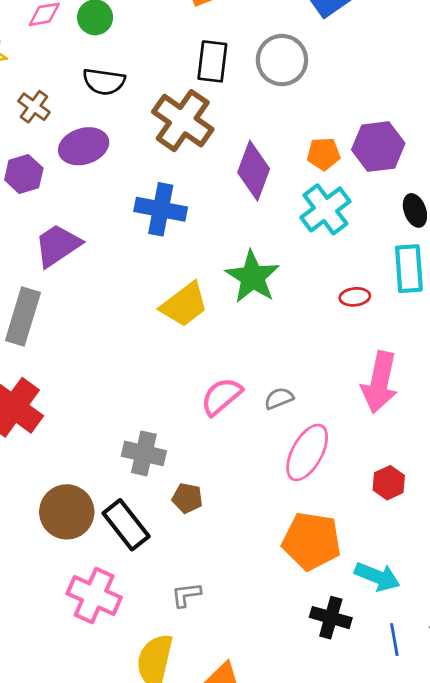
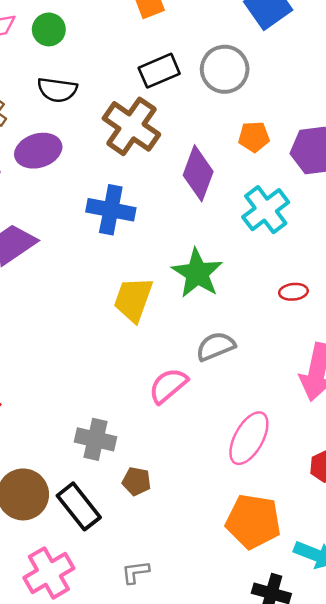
black rectangle: (212, 61) -> (159, 71), turned 60
orange pentagon: (324, 154) -> (254, 137), moved
yellow trapezoid: (184, 305) -> (133, 299), turned 147
gray semicircle: (279, 398) -> (216, 346), moved, size x1.4
pink cross: (94, 595) -> (49, 573), turned 36

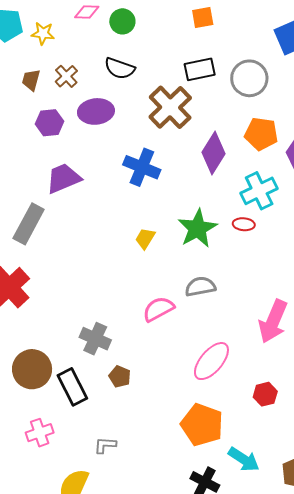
orange pentagon: (254, 137) -> (261, 134), size x1.4
red ellipse: (293, 292) -> (244, 224), moved
yellow trapezoid: (133, 299) -> (145, 238), size x0.6
pink cross: (49, 573) -> (40, 433), size x0.7

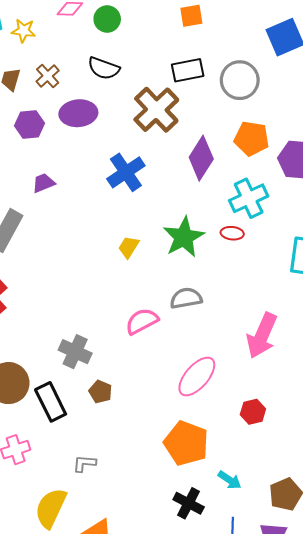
blue cross: (142, 167) -> (126, 172), turned 33
purple trapezoid: (63, 178) -> (43, 183), size x0.6
cyan arrow: (244, 459) -> (230, 480), size x0.7

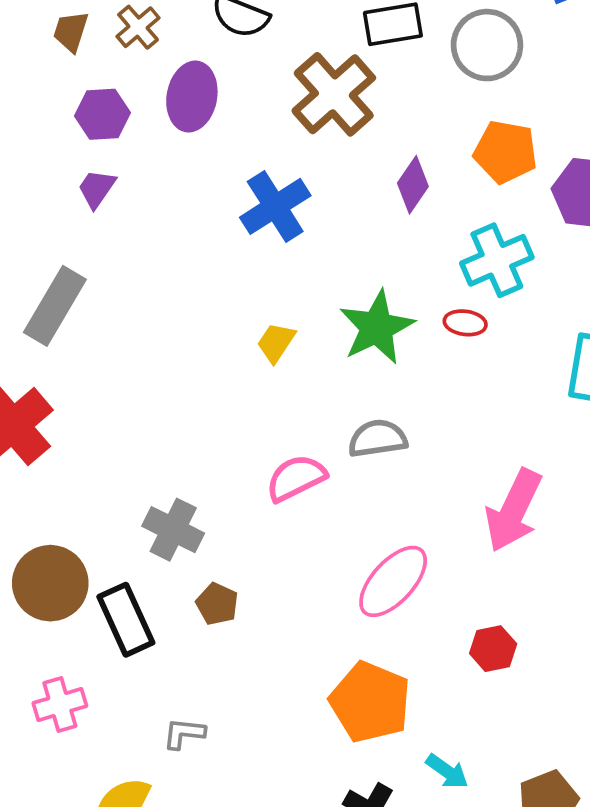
purple ellipse: (78, 113) -> (192, 97), turned -76
purple diamond: (201, 158) -> (413, 185), size x0.7
purple trapezoid: (43, 183) -> (97, 189), moved, turned -35

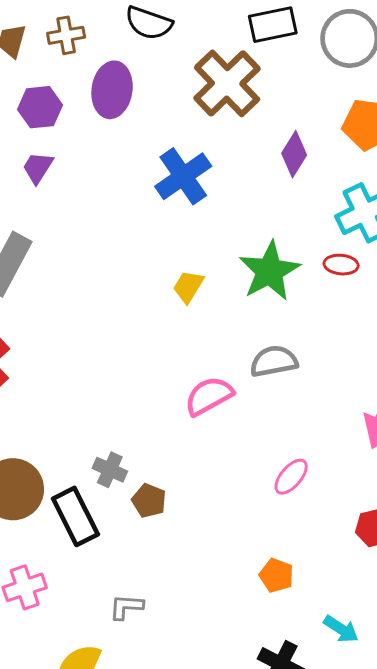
brown cross: (138, 27) -> (66, 35), turned 33
gray cross: (173, 530) -> (110, 470), moved, size x0.7
pink ellipse: (393, 581) -> (291, 477), size x0.6
orange pentagon: (370, 702) -> (276, 575), size x0.5

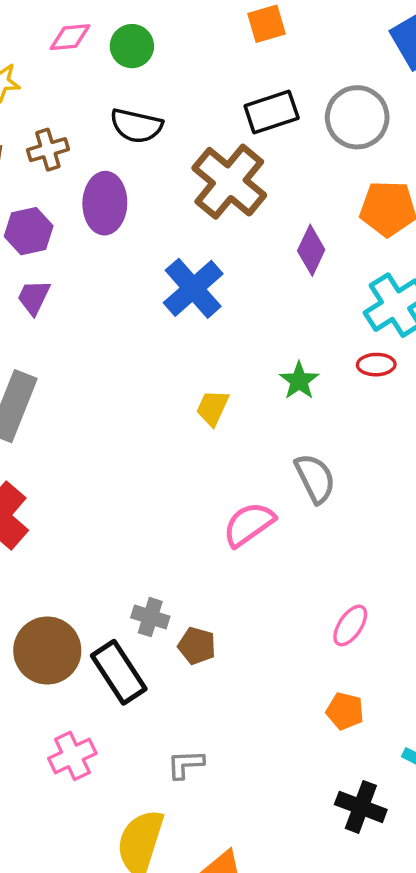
green star: (269, 271) -> (299, 381), size x0.6
gray semicircle: (274, 361) -> (315, 478), turned 81
pink ellipse: (291, 477) -> (350, 625), moved

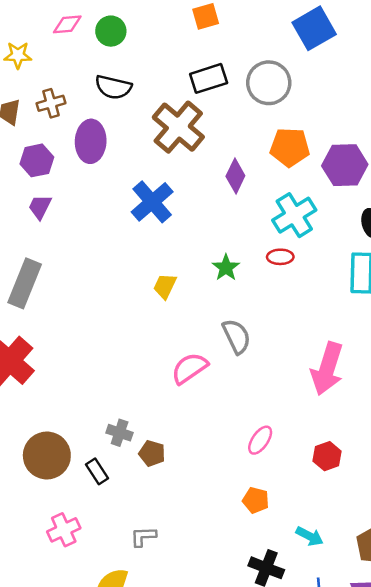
black rectangle: (119, 672) -> (97, 471), size x0.6

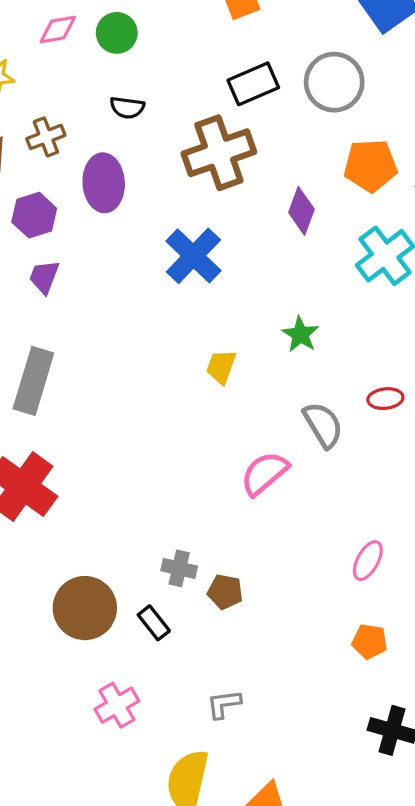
black semicircle: (113, 87) -> (127, 108), size x0.7
brown cross: (178, 127) -> (219, 153), turned 36
red ellipse: (280, 257) -> (385, 399), moved

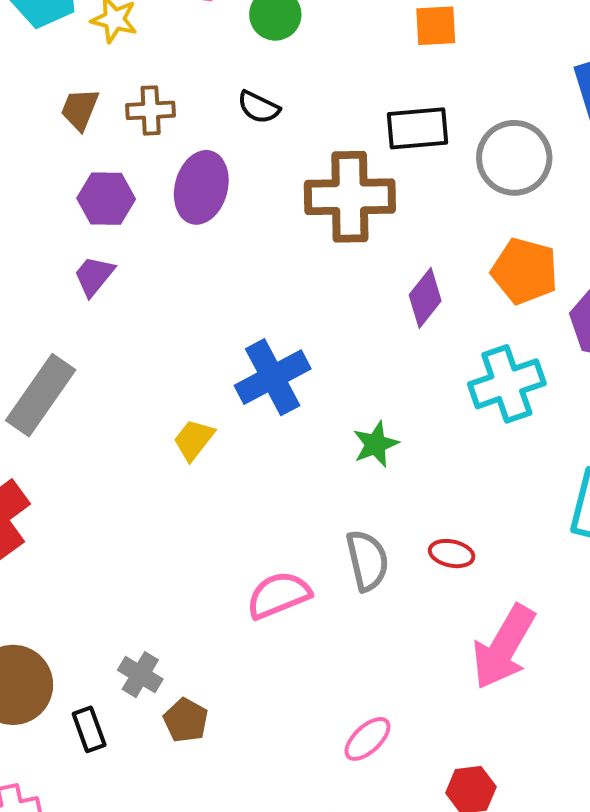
blue cross: (193, 256) -> (273, 377), moved
yellow trapezoid: (221, 367) -> (194, 440), moved

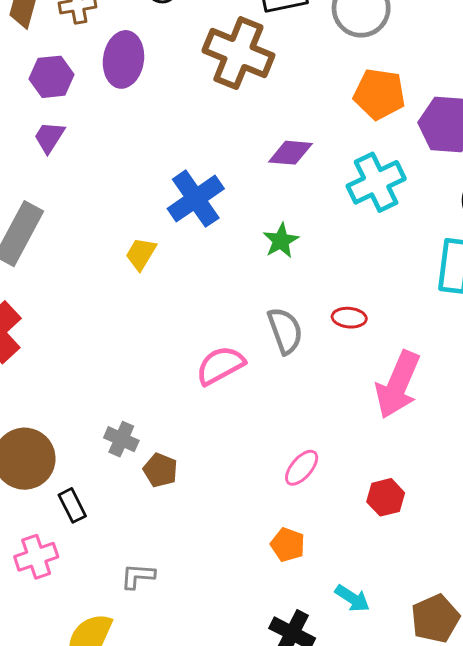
brown cross: (350, 197) -> (238, 53), turned 30
purple diamond: (425, 298) -> (290, 153), moved, turned 63
black rectangle: (89, 729) -> (72, 505), moved

